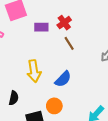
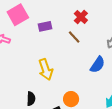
red cross: (64, 23) -> (81, 17), moved
blue semicircle: (63, 79) -> (98, 65), moved

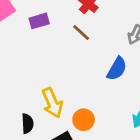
yellow arrow: (46, 69) -> (52, 103), moved

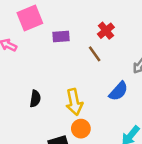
yellow arrow: (52, 103) -> (74, 102), moved
black semicircle: (27, 123) -> (35, 99), moved

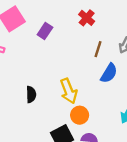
purple rectangle: (61, 36) -> (45, 31), turned -42
brown line: (95, 54) -> (98, 49), moved, turned 63

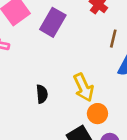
purple rectangle: (45, 31) -> (53, 22), size x1.5

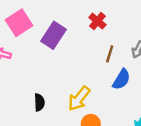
yellow arrow: (84, 87) -> (79, 98), turned 60

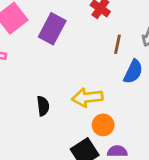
yellow arrow: (79, 98) -> (87, 97), turned 50

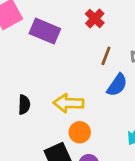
purple rectangle: (52, 29) -> (45, 31), turned 76

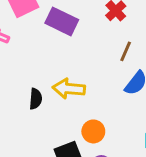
yellow arrow: (69, 103) -> (69, 89), moved

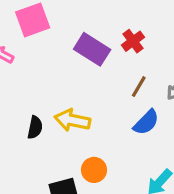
purple rectangle: (62, 21) -> (92, 49), moved

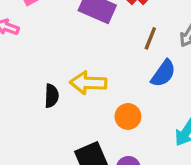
orange circle: (94, 170) -> (128, 116), moved

